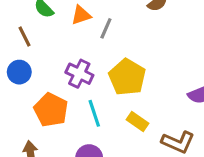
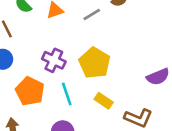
gray line: (106, 28) -> (92, 14), moved, turned 36

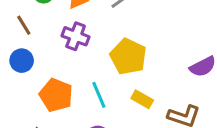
purple cross: (54, 60) -> (76, 36), moved

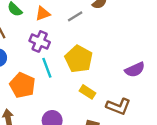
cyan line: (99, 95) -> (47, 68), moved

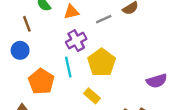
purple cross: (40, 41) -> (76, 41), moved, turned 30
yellow rectangle: (88, 92) -> (92, 96), moved

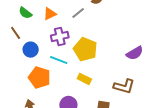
purple cross: (76, 41) -> (60, 36), turned 30
blue circle: (20, 50) -> (31, 50), moved
cyan line: (68, 67) -> (59, 60), turned -42

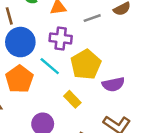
blue circle: (31, 50) -> (20, 42), size x1.5
purple semicircle: (135, 53) -> (113, 84), moved

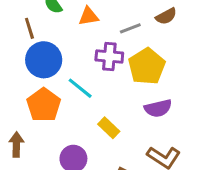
purple cross: (61, 38) -> (109, 57), moved
yellow pentagon: (86, 64) -> (147, 66), moved

